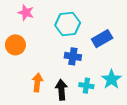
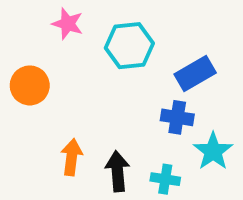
pink star: (26, 13) -> (68, 24), moved
blue cross: (73, 56) -> (177, 117), moved
cyan cross: (86, 86) -> (165, 179), moved

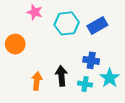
blue rectangle: (195, 74) -> (97, 26), moved
black arrow: (117, 171) -> (61, 76), moved
cyan cross: (165, 179) -> (85, 84), moved

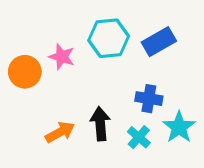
pink star: (35, 12) -> (62, 57), moved
orange arrow: (37, 81) -> (60, 132), turned 54
cyan cross: (85, 84) -> (139, 137), turned 32

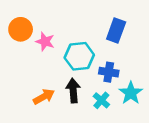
cyan hexagon: (109, 38) -> (79, 56), moved
blue rectangle: (159, 42) -> (116, 31), turned -40
orange circle: (25, 72) -> (21, 29), moved

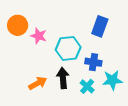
cyan star: (131, 93) -> (112, 80), turned 30

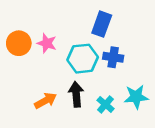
orange circle: (18, 25) -> (19, 43), moved
blue rectangle: (100, 26) -> (102, 24), moved
blue cross: (93, 62) -> (113, 57), moved

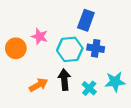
orange circle: (19, 43) -> (16, 48), moved

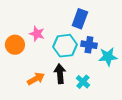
cyan star: (115, 82) -> (108, 57), moved

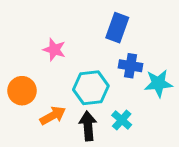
orange circle: (15, 45) -> (22, 91), moved
cyan hexagon: (65, 46) -> (91, 88), moved
black arrow: (60, 74) -> (88, 126), moved

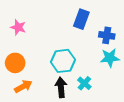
pink star: (54, 50) -> (18, 27), moved
blue cross: (130, 66) -> (107, 35), moved
orange arrow: (53, 116) -> (23, 86), moved

